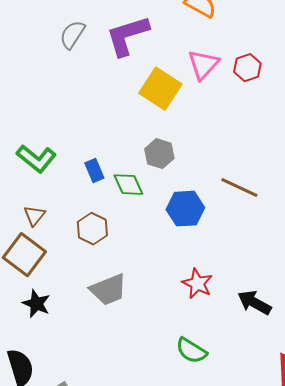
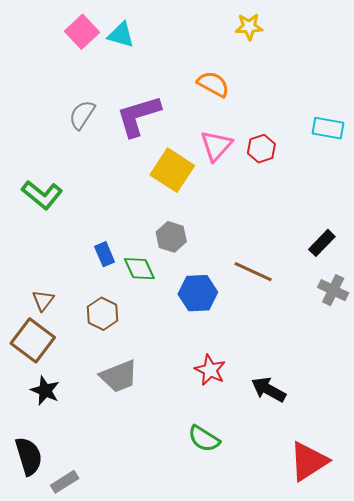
green L-shape: (36, 159) -> (42, 195), moved

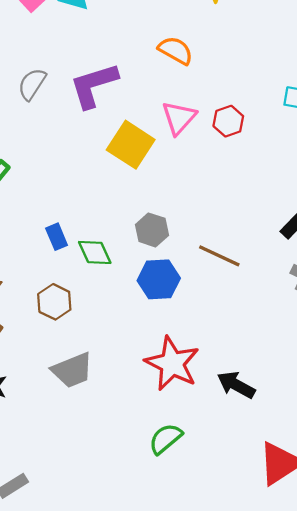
gray hexagon: (171, 237) -> (152, 230), moved
red star: (210, 370) -> (172, 364), size x1.6
green semicircle: (204, 439) -> (165, 439), turned 108

